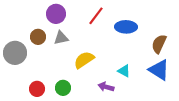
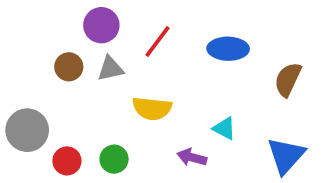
red line: (96, 16) -> (157, 41), moved
gray circle: (15, 53) -> (27, 130), moved
yellow semicircle: (84, 60) -> (152, 108), turned -140
blue triangle: (159, 70) -> (286, 156), moved, turned 40

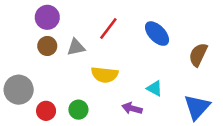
purple circle: (101, 25) -> (47, 17), moved
blue ellipse: (228, 49) -> (157, 34), turned 45

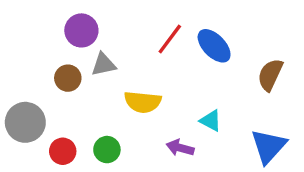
purple circle: (47, 17) -> (81, 30), moved
red line: (108, 29) -> (170, 39), moved
brown circle: (47, 46) -> (68, 78), moved

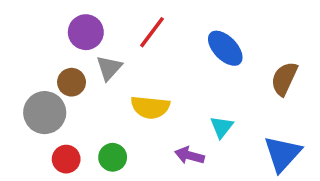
red line: (170, 39) -> (152, 32), moved
gray triangle: (104, 65) -> (109, 68), turned -36
cyan triangle: (211, 121) -> (222, 127), turned 40
gray circle: (25, 122) -> (45, 113), moved

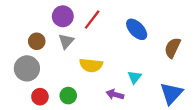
purple circle: (86, 32) -> (63, 16), moved
brown circle: (72, 82) -> (37, 41), moved

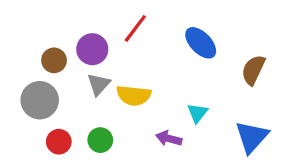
purple circle: (63, 16) -> (92, 49), moved
gray triangle: (66, 41) -> (99, 84), moved

